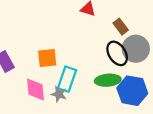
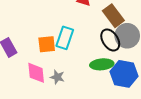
brown rectangle: (121, 27) -> (113, 16), size x1.5
cyan rectangle: (67, 79) -> (65, 38), moved

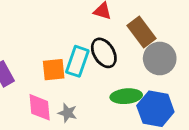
black ellipse: (110, 40) -> (104, 53), moved

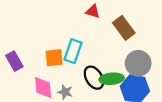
black ellipse: (104, 53) -> (94, 78), moved
gray circle: (160, 58) -> (138, 63), moved

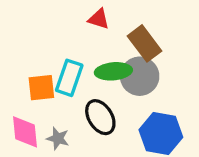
gray circle: (138, 63) -> (140, 76), moved
green ellipse: (112, 79) -> (113, 71), moved

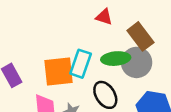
orange square: (41, 88) -> (58, 72), size x1.4

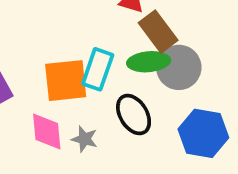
brown rectangle: (140, 36) -> (158, 32), moved

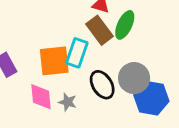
brown rectangle: (158, 32) -> (99, 30), moved
green ellipse: (149, 62) -> (125, 25), moved, turned -60
gray circle: (179, 67) -> (134, 78), moved

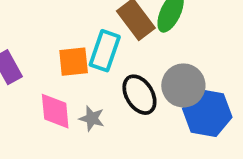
orange square: (54, 61) -> (74, 62), size x0.7

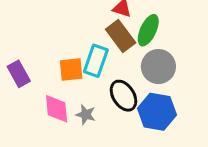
gray circle: (183, 85) -> (158, 67), moved
blue hexagon: (207, 113) -> (157, 112), moved

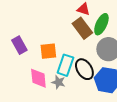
cyan rectangle: (96, 61) -> (65, 65), moved
purple rectangle: (19, 74) -> (19, 45), moved

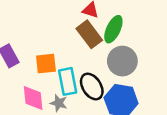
cyan rectangle: (65, 65) -> (68, 81), turned -30

